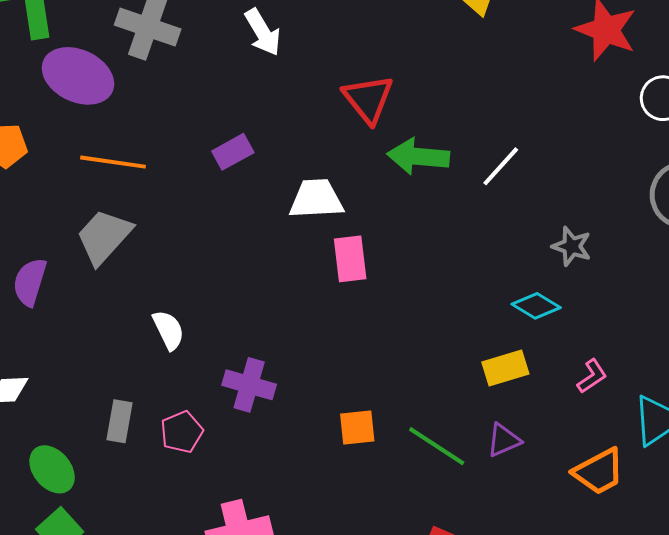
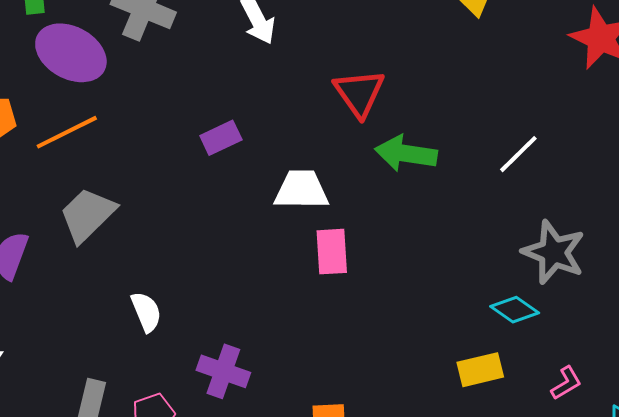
orange line: (113, 162) -> (67, 132), moved, turned -38
white line: (501, 166) -> (518, 154), moved
gray star: (572, 246) -> (554, 252), size x1.6

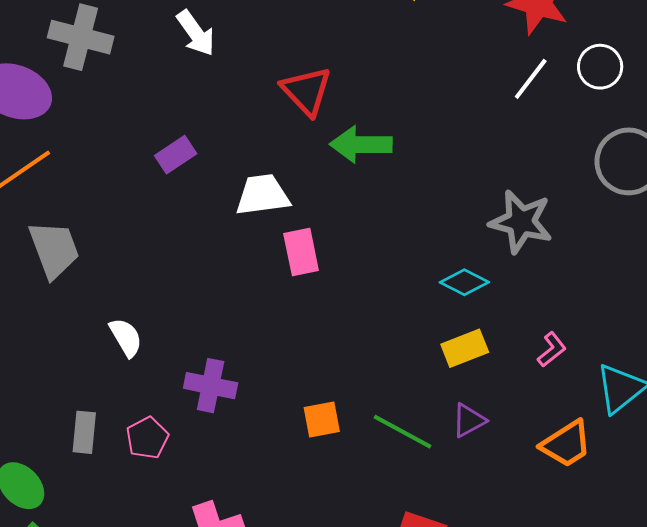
white line: (518, 154) -> (531, 79), moved
gray trapezoid: (87, 215) -> (54, 249), turned 122
cyan diamond: (515, 310) -> (464, 282), moved

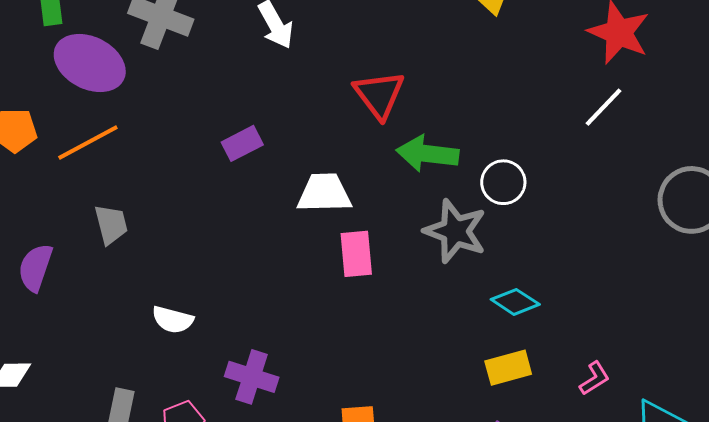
white circle: (600, 67) -> (503, 182), moved
gray star: (521, 222) -> (455, 231), moved
gray trapezoid: (54, 249) -> (111, 224), size x0.7
white semicircle: (126, 337) -> (173, 320), turned 129

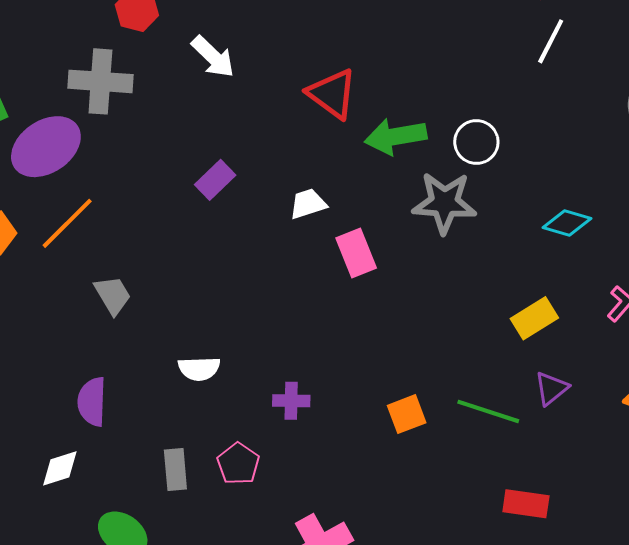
purple ellipse: (90, 63) -> (46, 147), turned -44
white trapezoid: (324, 193) -> (308, 204), size x0.7
purple semicircle: (35, 268) -> (92, 402), moved
cyan diamond: (515, 302) -> (567, 223), moved
purple cross: (252, 377) -> (291, 401), size x0.7

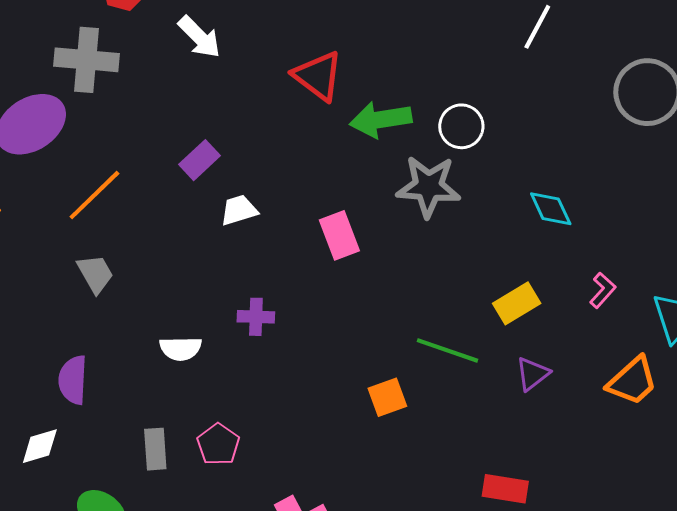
white trapezoid: (308, 204) -> (239, 210), moved
orange line: (67, 223) -> (94, 195), moved
cyan diamond: (567, 223) -> (551, 209), turned 48
purple cross: (291, 401) -> (256, 317), moved
green line: (488, 411) -> (447, 350), moved

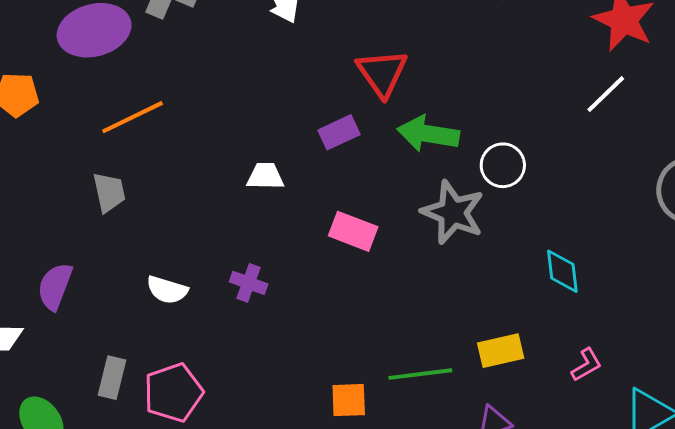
purple rectangle: (200, 160) -> (339, 132), moved
pink rectangle: (339, 235) -> (353, 231), turned -66
green line: (447, 350) -> (420, 374), turned -44
pink pentagon: (218, 444) -> (173, 392), size x1.4

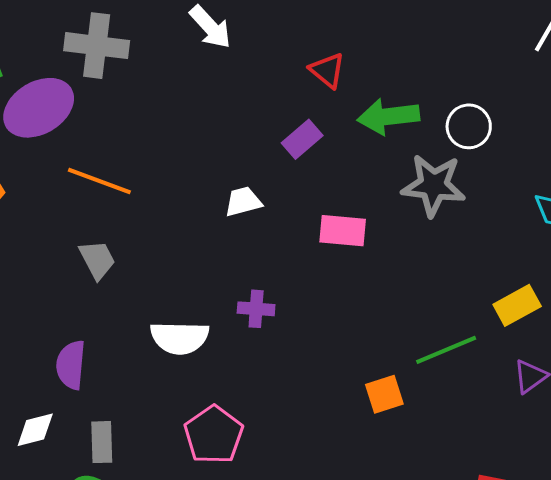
red triangle: (382, 73) -> (327, 70), size x0.7
orange line: (133, 117) -> (99, 181), turned 62
white semicircle: (167, 290) -> (180, 338), size x1.4
gray rectangle: (112, 378) -> (102, 442), moved

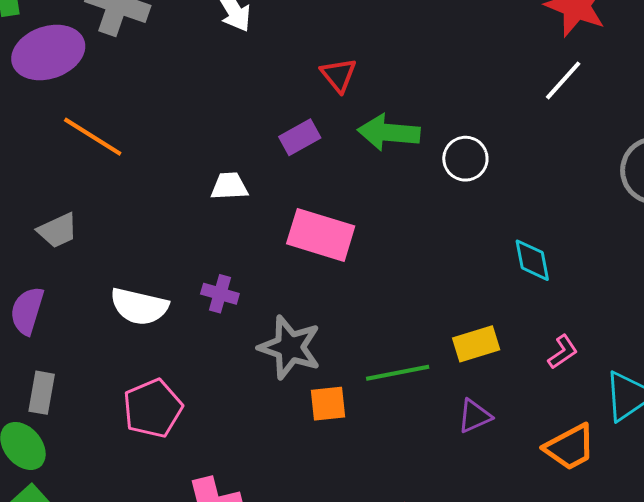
gray star: (433, 185) -> (290, 347), moved
pink rectangle: (343, 231) -> (321, 235), size x1.4
gray trapezoid: (97, 260) -> (58, 230), moved, turned 81

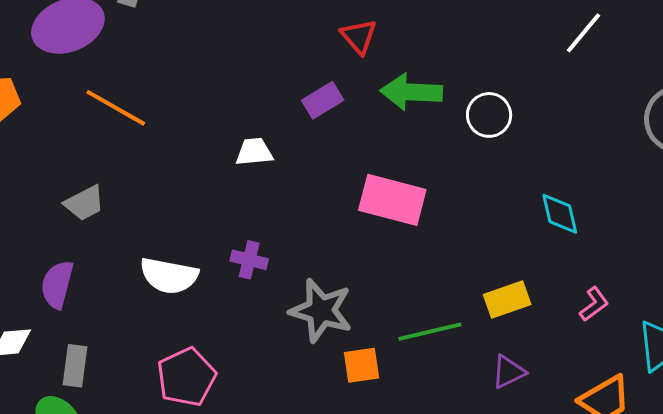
pink rectangle: (321, 235) -> (392, 200), moved

